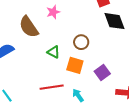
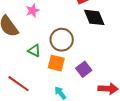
brown circle: (81, 42) -> (62, 40), size x1.5
red line: (52, 87) -> (19, 84), moved, turned 45

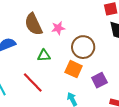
pink star: (33, 11) -> (58, 28), moved
green triangle: (34, 51) -> (44, 56), moved, turned -40

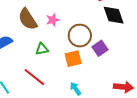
orange square: (74, 69) -> (73, 59), turned -30
purple square: (99, 80) -> (100, 48), moved

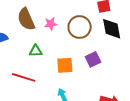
brown circle: (80, 36) -> (80, 27), moved
red line: (34, 77) -> (24, 77), turned -30

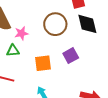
pink star: (51, 24) -> (21, 33), moved

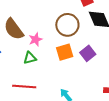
orange square: (43, 63) -> (65, 52), moved

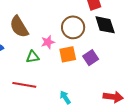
pink star: (36, 39) -> (48, 42), moved

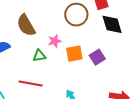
brown circle: (73, 27) -> (76, 15), moved

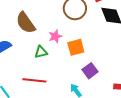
purple square: (97, 57) -> (90, 71), moved

